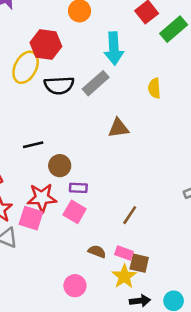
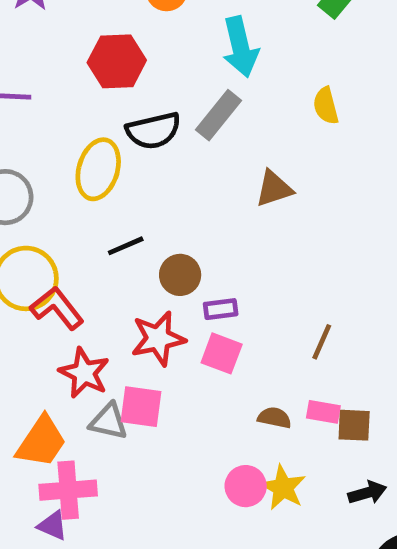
yellow ellipse: (26, 67) -> (98, 169), moved
pink square: (31, 218) -> (141, 407), moved
yellow star: (124, 276) -> (283, 488), moved

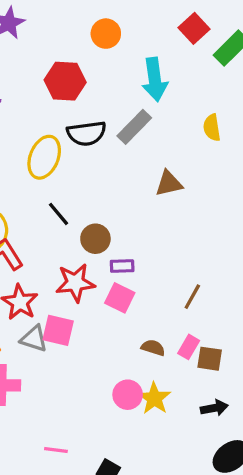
black line: (126, 246) -> (58, 214), turned 68
pink rectangle: (323, 412) -> (189, 347), turned -75

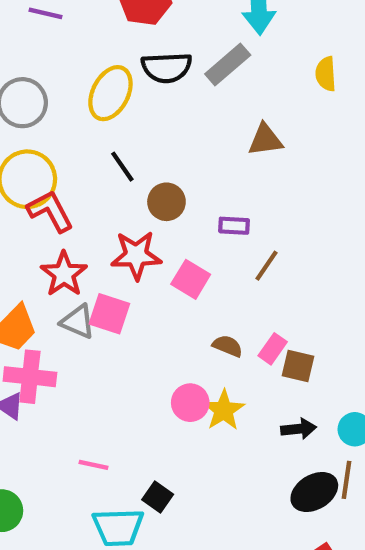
purple rectangle: (122, 266) -> (234, 226), moved
brown line: (192, 297) -> (267, 266), moved

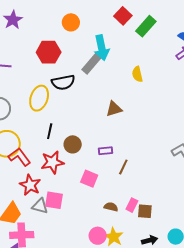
gray rectangle: (228, 65) -> (91, 64), moved
black line: (122, 167) -> (50, 131), turned 56
red star: (136, 255) -> (52, 162), moved

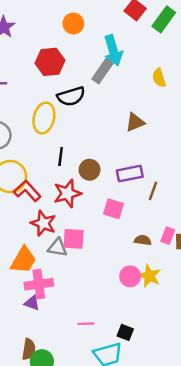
purple rectangle: (106, 151) -> (130, 174), size x1.5

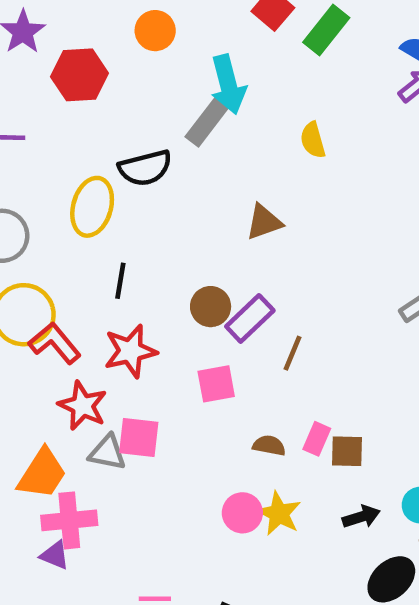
red hexagon: (50, 62) -> (79, 75), moved
brown circle: (90, 170) -> (211, 307), moved
purple rectangle: (130, 174) -> (250, 319), turned -35
pink square: (113, 209) -> (216, 384), turned -30

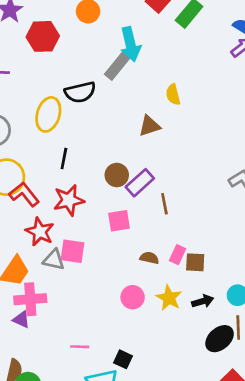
yellow semicircle: (313, 140) -> (173, 95), moved
brown line: (292, 353) -> (164, 204), turned -35
yellow star: (279, 514) -> (169, 298), moved

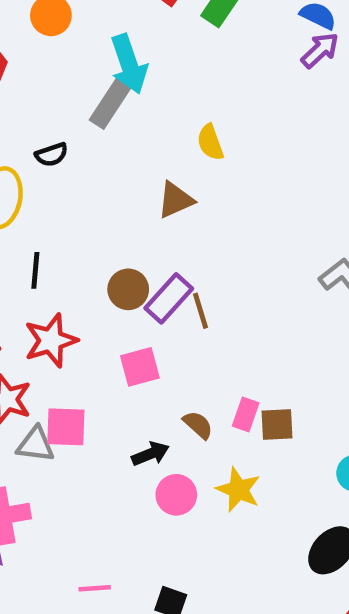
black semicircle: (80, 92) -> (52, 155), size x0.6
brown line: (164, 204) -> (200, 311), moved
brown semicircle: (149, 258) -> (198, 425), turned 36
black arrow: (203, 301) -> (150, 454), moved

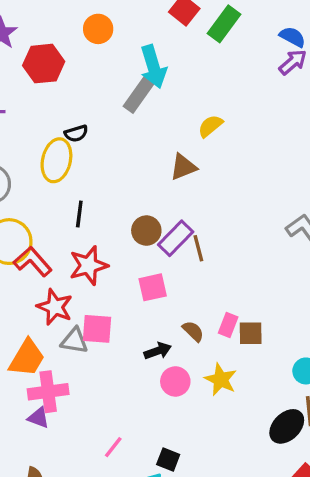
yellow semicircle: (210, 142) -> (210, 126), turned 68
black semicircle: (52, 155) -> (76, 133), moved
pink line: (95, 588) -> (113, 447), turned -50

